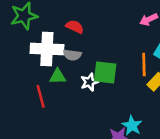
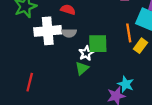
green triangle: (58, 77) -> (82, 68), moved, turned -32
red line: (41, 96) -> (30, 82), moved, turned 36

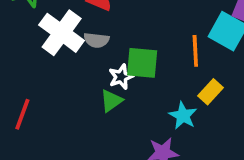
white cross: (48, 31) -> (62, 33), turned 35
yellow rectangle: (140, 46) -> (210, 92), moved
cyan star: (126, 84) -> (183, 116), moved

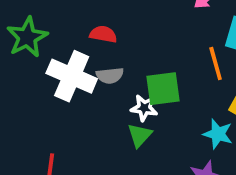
white star: (121, 77) -> (144, 108), turned -30

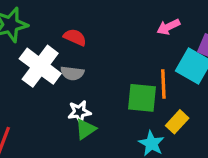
green square: (163, 89) -> (142, 98), moved
white star: (144, 108) -> (79, 112), moved, turned -30

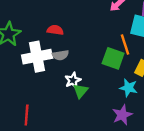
white cross: (40, 66) -> (37, 57), turned -32
green square: (142, 98) -> (113, 58), turned 30

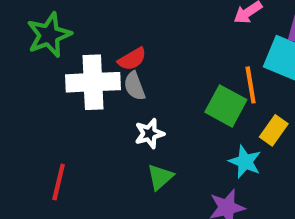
red semicircle: (55, 30) -> (132, 59), moved, turned 133
gray semicircle: (60, 55) -> (134, 86), turned 70
green triangle: (81, 91) -> (160, 177), moved

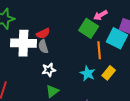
green square: (226, 106) -> (89, 28), moved
cyan star: (245, 162) -> (88, 73), moved

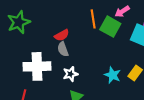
white cross: (23, 43) -> (37, 66), moved
orange line: (99, 50) -> (93, 19), moved

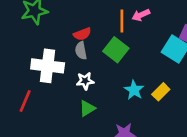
pink arrow: (122, 11) -> (141, 15), moved
green square: (110, 27) -> (116, 50), moved

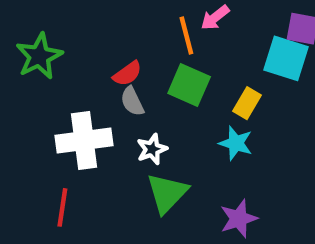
yellow rectangle: (161, 92) -> (247, 103), moved
green triangle: (87, 108) -> (167, 193), size x1.5

